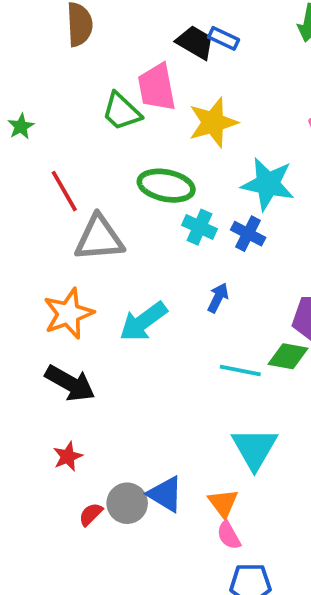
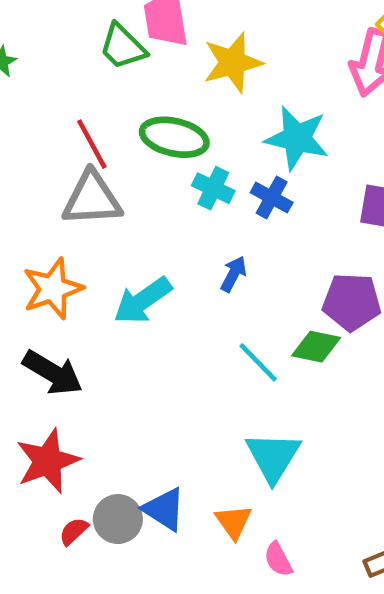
red line: (64, 191) -> (92, 144), moved
cyan line: (240, 370) -> (258, 362), turned 33
red star: (68, 456) -> (48, 461), size x1.8
pink semicircle: (229, 535) -> (278, 559), moved

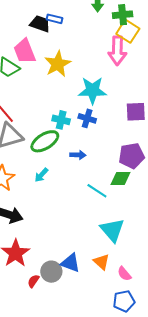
green ellipse: (174, 137) -> (45, 141), moved, turned -32
blue arrow: (233, 274) -> (78, 155), turned 77
cyan arrow: (143, 301) -> (41, 175), size x0.6

